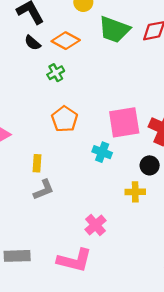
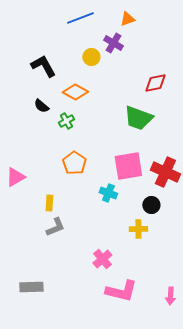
green trapezoid: (114, 30) -> (138, 118), moved
black semicircle: (33, 43) -> (41, 106), moved
pink L-shape: (75, 260) -> (121, 291), moved

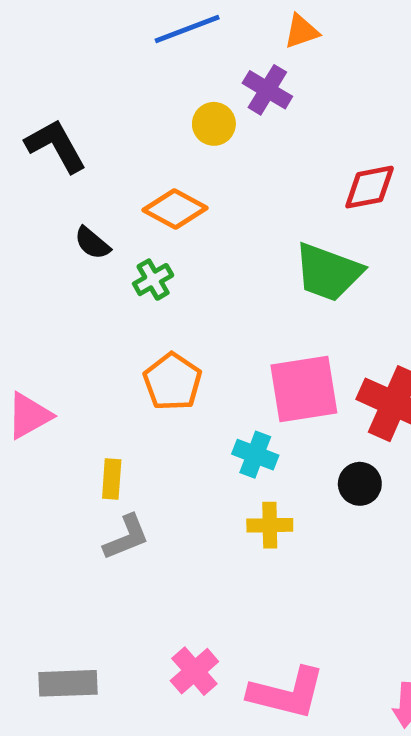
black L-shape: (43, 66) -> (56, 146), moved
yellow cross: (138, 229) -> (270, 525), moved
pink cross: (102, 259) -> (194, 671), moved

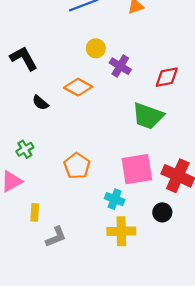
purple cross: (267, 90) -> (120, 66), moved
green cross: (153, 280) -> (25, 149), moved
yellow rectangle: (112, 479) -> (35, 212), moved
yellow cross: (270, 525) -> (121, 231), size x1.4

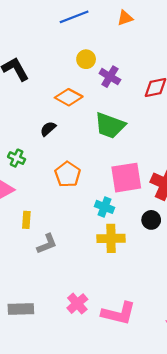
black semicircle: (40, 103) -> (48, 129), moved, turned 98
green trapezoid: (148, 116) -> (110, 125), moved
green cross: (25, 149) -> (17, 158), turned -35

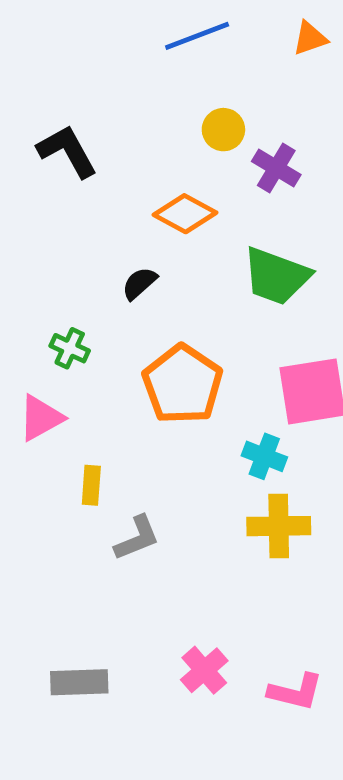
orange pentagon: (68, 174) -> (183, 384), size x1.4
pink L-shape: (119, 313) -> (296, 692), size x0.7

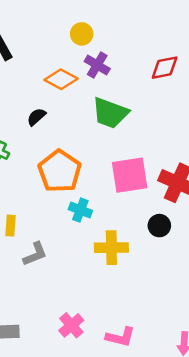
purple cross: (276, 168) -> (97, 65), moved
cyan cross: (264, 456) -> (80, 210), moved

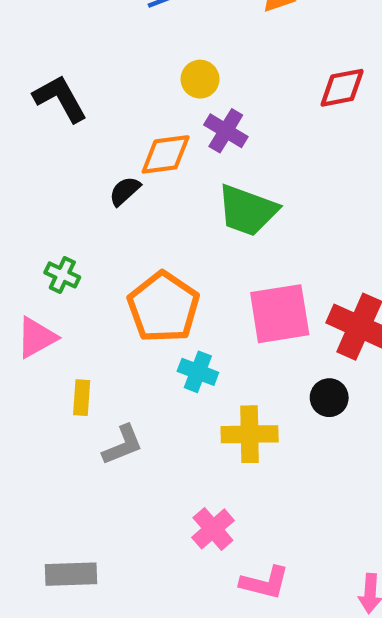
red diamond: (165, 68) -> (342, 88), moved
orange diamond: (61, 79) -> (166, 154), turned -36
black semicircle: (36, 117) -> (125, 191), moved
pink cross: (71, 325) -> (213, 529), moved

